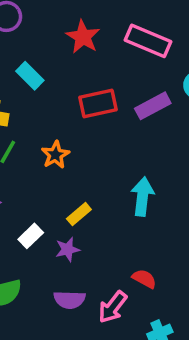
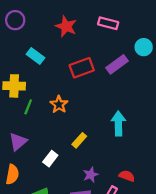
pink rectangle: (148, 41) -> (108, 23), size x0.7
purple star: (68, 249) -> (91, 175), moved

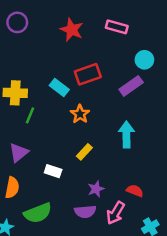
cyan circle: (144, 47) -> (144, 60), moved
cyan rectangle: (36, 56) -> (59, 88), moved
purple rectangle: (117, 64) -> (131, 86), moved
orange star: (59, 104) -> (80, 114), moved
white rectangle: (50, 159) -> (53, 171), turned 70

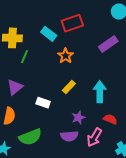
purple rectangle: (131, 86) -> (108, 44), moved
cyan arrow: (126, 134) -> (100, 92), moved

